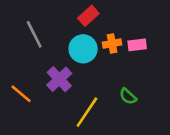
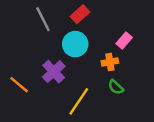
gray line: (34, 34) -> (43, 19), moved
orange cross: (112, 44) -> (110, 62), moved
pink rectangle: (137, 45) -> (124, 41), turned -42

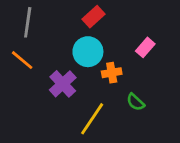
gray line: (43, 19) -> (28, 22), moved, turned 35
orange cross: (110, 62) -> (112, 73), moved
orange line: (19, 85) -> (22, 60), moved

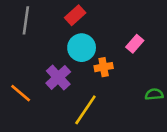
red rectangle: (93, 17) -> (75, 15), moved
orange line: (22, 60) -> (21, 93), moved
green semicircle: (135, 102) -> (154, 94), moved, turned 132

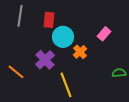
red rectangle: (75, 15) -> (49, 20), moved, turned -42
orange cross: (104, 67) -> (80, 52), turned -32
yellow line: (85, 110) -> (66, 85), turned -55

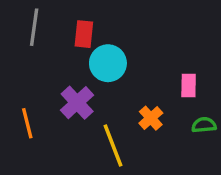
pink rectangle: (104, 34) -> (189, 86), moved, turned -40
orange cross: (80, 52) -> (151, 118), moved
orange line: (16, 72) -> (27, 123), turned 36

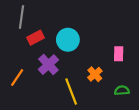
red rectangle: (84, 34) -> (36, 38), moved, turned 56
orange line: (27, 123) -> (17, 77), turned 48
green semicircle: (204, 125) -> (122, 90), moved

